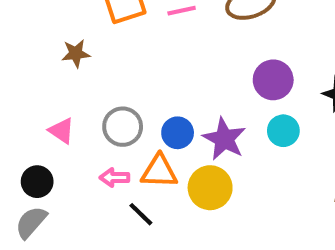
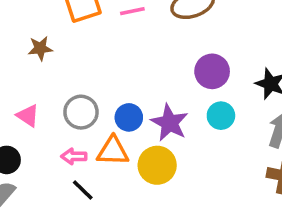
black line: (141, 214) -> (83, 190), moved

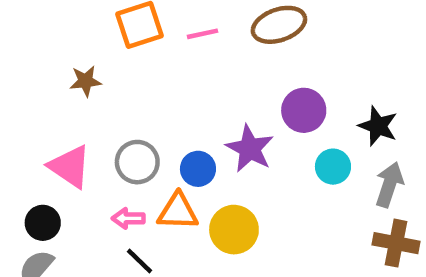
pink triangle: (28, 116) -> (70, 167), size x1.5
cyan circle: (221, 116) -> (333, 167), moved
purple star: (170, 123) -> (250, 149), moved

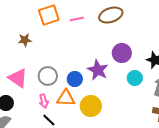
pink arrow: (128, 218) -> (44, 101), turned -104

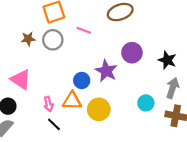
pink line: (77, 19) -> (84, 30), moved, turned 32
gray circle: (48, 76) -> (53, 40), moved
cyan circle: (135, 78) -> (146, 103), moved

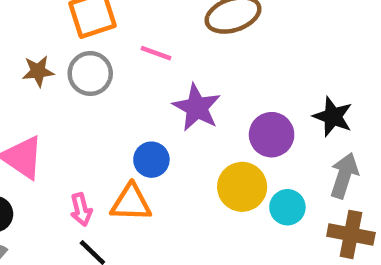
purple circle: (132, 53) -> (272, 135), moved
purple star: (106, 71) -> (197, 107), moved
yellow circle: (99, 109) -> (242, 187), moved

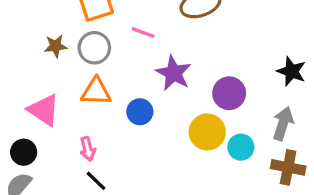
black star: (333, 117) -> (291, 71), moved
orange triangle: (131, 203) -> (96, 92), moved

